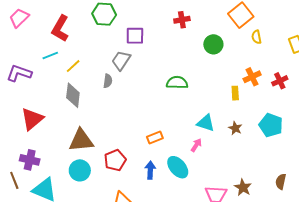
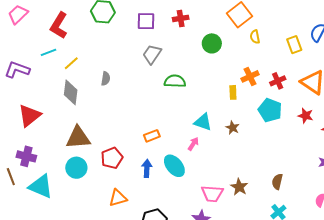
purple square: (135, 36) -> (146, 21), moved
gray trapezoid: (121, 60) -> (152, 54), moved
cyan pentagon: (271, 125) -> (270, 110), moved

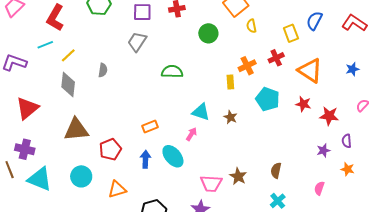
gray trapezoid: (152, 54) -> (137, 42), moved
red cross: (278, 81) -> (276, 58), moved
cyan circle: (76, 168) -> (81, 176), moved

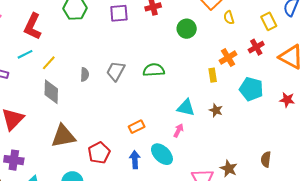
gray trapezoid: (137, 42) -> (116, 71), moved
red star: (303, 104) -> (287, 100), moved

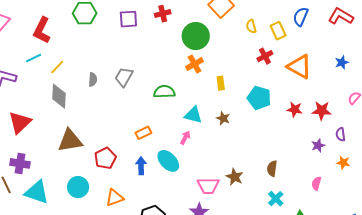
yellow semicircle: (229, 18) -> (251, 26), moved
green circle: (187, 29) -> (196, 36), size x1.4
orange cross: (228, 58) -> (195, 64), moved
green semicircle: (154, 70) -> (164, 92), moved

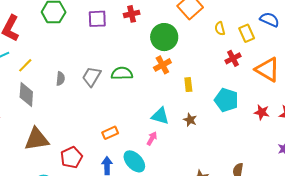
blue semicircle: (301, 17) -> (270, 20), turned 90
green semicircle: (164, 92) -> (122, 73), moved

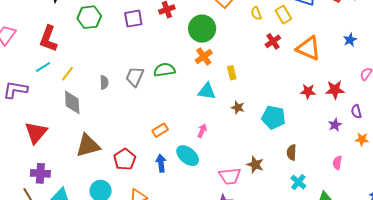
cyan pentagon: (226, 100) -> (273, 117), moved
cyan triangle: (160, 116) -> (207, 91), moved

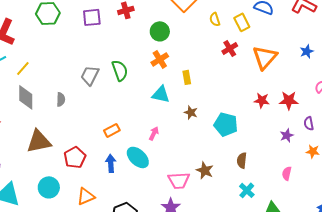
green circle: (202, 29) -> (160, 31), size x0.7
orange triangle: (308, 48) -> (265, 57), turned 44
green semicircle: (164, 70) -> (120, 70), turned 75
gray semicircle: (104, 82) -> (61, 99), moved

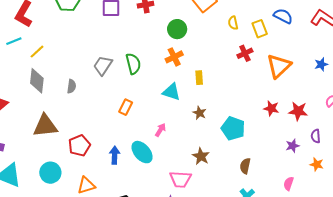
orange rectangle: (112, 130) -> (126, 107), moved, turned -42
brown star: (205, 170) -> (201, 156), moved

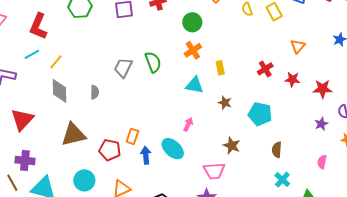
red cross: (245, 53) -> (265, 69), moved
orange triangle: (279, 66) -> (298, 46), size x0.6
orange rectangle: (126, 107) -> (132, 136), moved
red star: (271, 108) -> (292, 79), moved
red pentagon: (79, 145) -> (110, 150), turned -30

